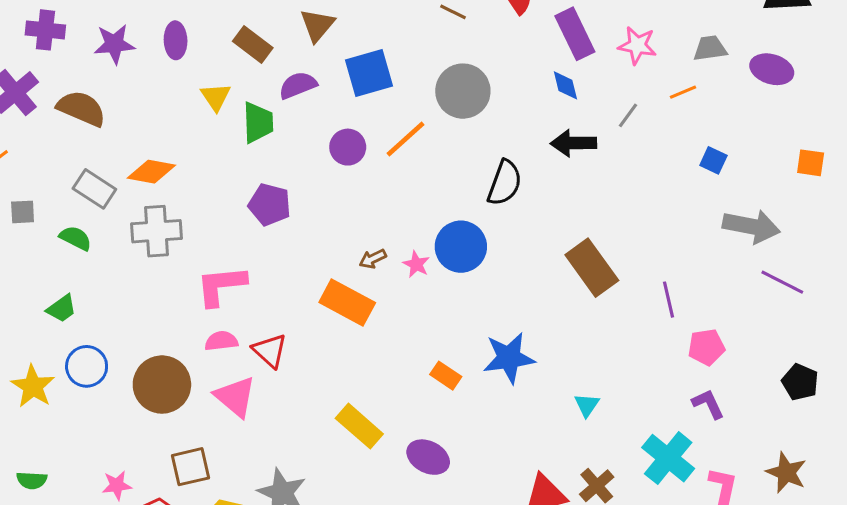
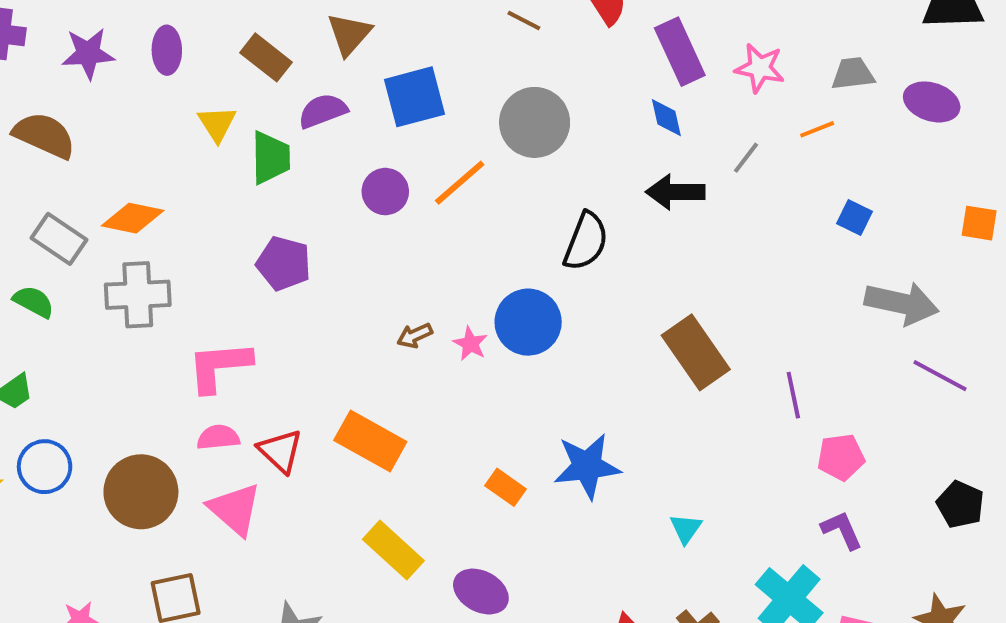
orange rectangle: (347, 302) -> (370, 441), moved

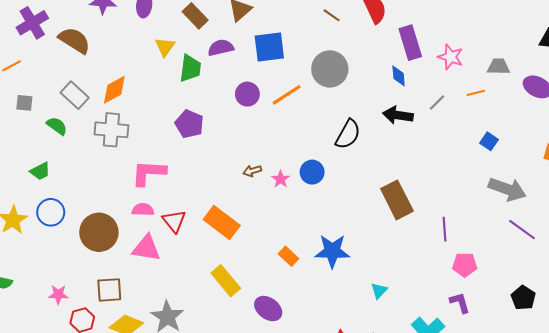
orange diamond: (133, 218) -> (114, 90), turned -48
blue circle: (528, 322) -> (312, 172), size x0.7
pink triangle: (235, 509) -> (146, 248), turned -40

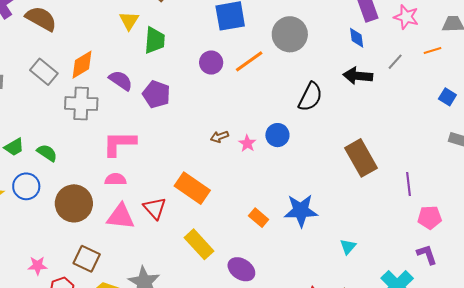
purple semicircle: (221, 48) -> (121, 80), moved, turned 50
green semicircle: (57, 126) -> (47, 153), moved
red triangle: (174, 221) -> (155, 208), moved
brown square: (109, 290) -> (87, 259), turned 32

